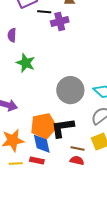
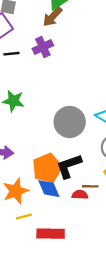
black line: (44, 12) -> (11, 54), moved
red semicircle: (77, 160) -> (80, 195), moved
red rectangle: (37, 161) -> (51, 234), moved, size x1.6

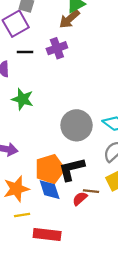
red semicircle: (80, 195) -> (80, 199), turned -49

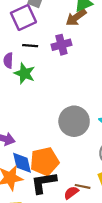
green star: (23, 99) -> (25, 73), moved
black L-shape: (72, 169) -> (44, 183), moved
blue diamond: (50, 190) -> (22, 163), moved

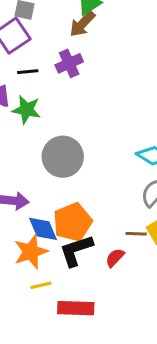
gray circle: (74, 121) -> (63, 157), moved
brown line: (83, 186) -> (136, 234), moved

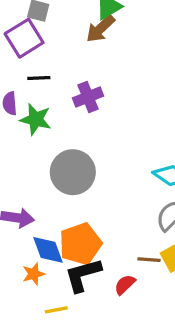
purple cross: (69, 63) -> (88, 97), moved
orange star: (31, 252) -> (34, 274), size x0.6
yellow line: (41, 285) -> (56, 310), moved

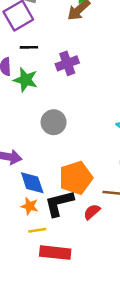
gray circle: (73, 172) -> (54, 122), size x0.7
orange pentagon: (80, 244) -> (76, 178), moved
orange star: (34, 274) -> (30, 206), moved, turned 30

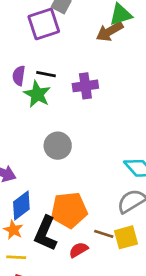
black line: (29, 47) -> (46, 74), moved
blue diamond: (32, 183) -> (21, 205), turned 60
black L-shape: (59, 203) -> (46, 233), turned -64

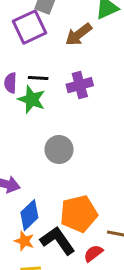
brown arrow: (110, 31) -> (78, 34), moved
black L-shape: (46, 233) -> (58, 241), turned 128

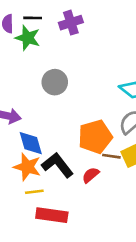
orange pentagon: (79, 214) -> (95, 137), moved
blue diamond: (29, 215) -> (31, 143), turned -60
orange star: (24, 241) -> (27, 167), size x1.5

